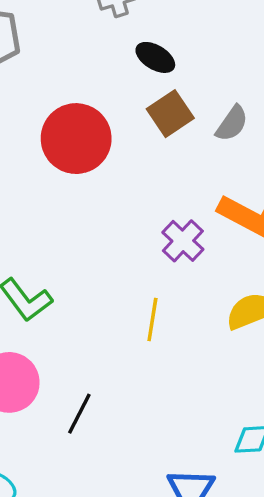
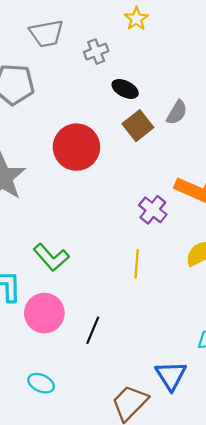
gray semicircle: (232, 123) -> (177, 112), moved

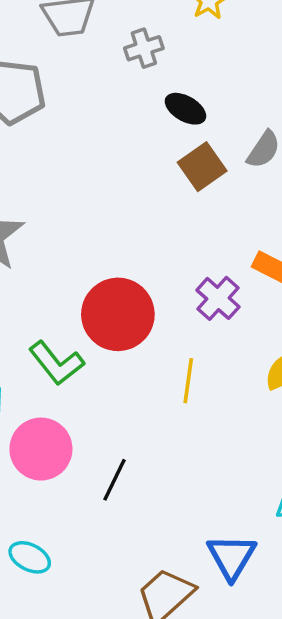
red circle: (76, 147) -> (118, 314), moved

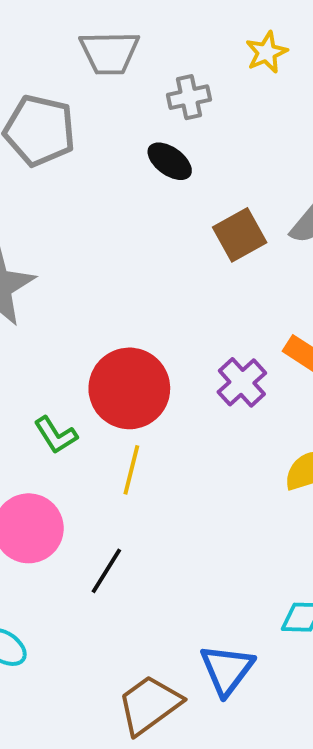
black ellipse: (185, 109) -> (170, 161), moved
green L-shape: (56, 363) -> (56, 435), size x0.7
yellow line: (188, 381) -> (131, 470), moved

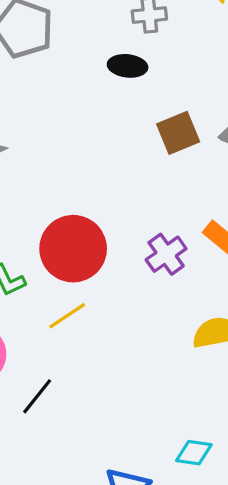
black ellipse: (170, 161) -> (128, 66), turned -36
yellow line: (131, 470) -> (67, 316), turned 36

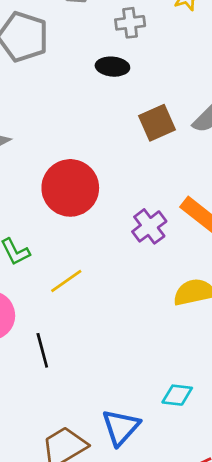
red circle: (73, 249) -> (70, 188), moved
black line: (37, 396) -> (42, 350), turned -52

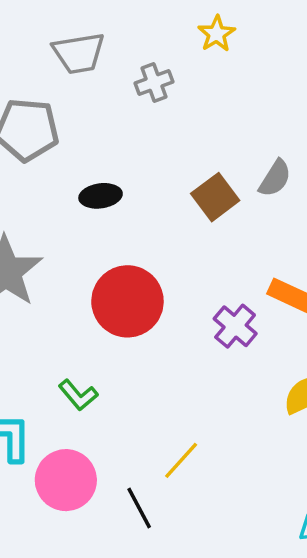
black ellipse: (112, 67) -> (101, 196), moved
yellow line: (66, 281) -> (181, 460), moved

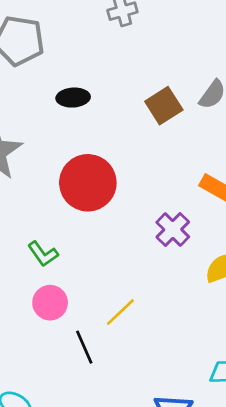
purple cross: (235, 326) -> (173, 230), moved
pink circle: (66, 480) -> (50, 303), moved, size x0.7

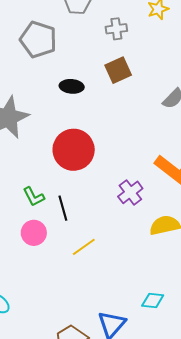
brown square: (164, 106) -> (118, 70), moved
black line: (84, 347) -> (63, 208), moved

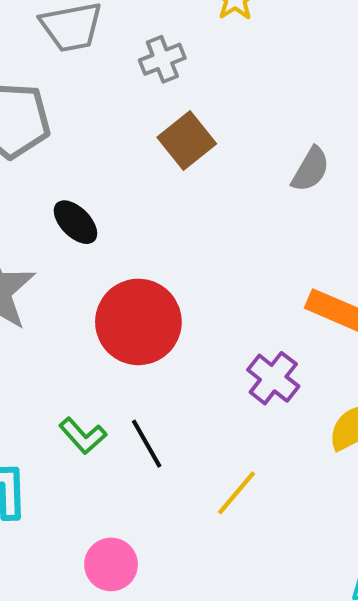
black ellipse: (72, 86) -> (75, 222), moved, turned 55
pink circle: (34, 233) -> (111, 564), moved
yellow line: (84, 247) -> (236, 493), moved

